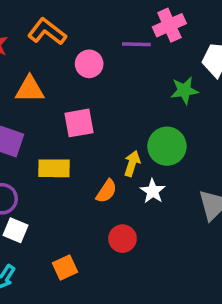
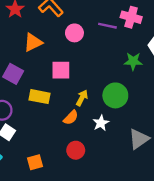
pink cross: (169, 25) -> (131, 17), turned 30
orange triangle: (30, 89) -> (33, 42), turned -36
yellow arrow: (132, 164) -> (82, 98), moved

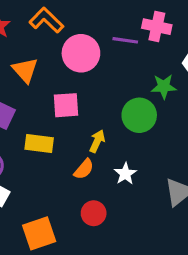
pink circle: (74, 33) -> (81, 53), size x1.5
orange triangle: (33, 42) -> (25, 70), turned -42
green circle: (115, 95) -> (139, 115), moved
orange square: (35, 162) -> (39, 233), size x1.5

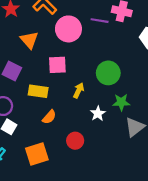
green star: (164, 86) -> (121, 102), moved
orange semicircle: (84, 169) -> (49, 117), moved

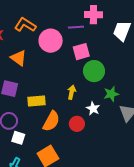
pink square: (57, 65) -> (81, 52), moved
orange semicircle: (49, 117) -> (51, 121), size x1.5
red circle: (75, 141) -> (77, 124), moved

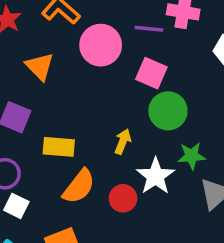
pink square: (81, 52) -> (151, 73), turned 30
white star: (93, 109) -> (156, 176), size x1.5

